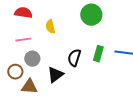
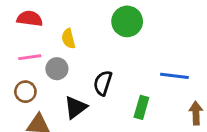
green rectangle: (98, 54) -> (141, 107), moved
gray circle: (32, 59) -> (57, 69), moved
brown circle: (15, 72) -> (25, 92), moved

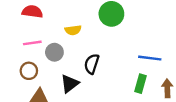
yellow semicircle: (68, 39) -> (73, 30), moved, turned -84
green rectangle: (141, 107) -> (141, 84), moved

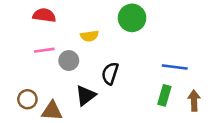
brown circle: (29, 71) -> (27, 99), moved

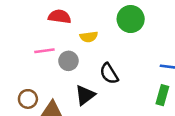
red semicircle: (44, 15) -> (60, 16), moved
black semicircle: (110, 73) -> (109, 74), turned -50

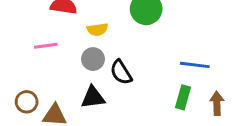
gray circle: (68, 61) -> (93, 59), moved
black triangle: (85, 95) -> (93, 97), turned 30

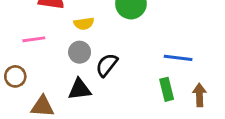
black semicircle: (121, 72) -> (107, 65), turned 70
green rectangle: (183, 97) -> (167, 89), turned -30
brown circle: (27, 102) -> (15, 76), moved

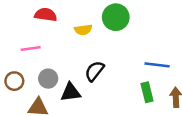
yellow semicircle: (84, 24) -> (83, 30), moved
gray circle: (80, 52) -> (48, 79), moved

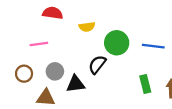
green circle: (116, 17) -> (117, 43), moved
blue line: (157, 65) -> (153, 46), moved

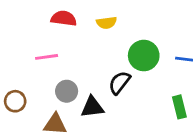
yellow semicircle: (87, 27) -> (107, 23), moved
brown circle: (24, 74) -> (15, 101), moved

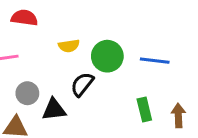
yellow semicircle: (107, 23) -> (69, 46), moved

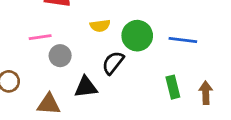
gray circle: (27, 93) -> (60, 56), moved

